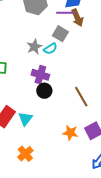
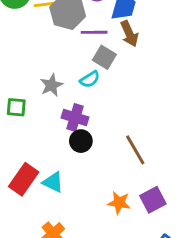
purple line: (65, 13) -> (94, 32), moved
gray star: (34, 47) -> (51, 85), moved
cyan triangle: (25, 119) -> (53, 182), turned -42

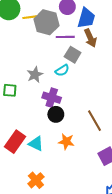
orange star: (119, 203) -> (66, 142), moved

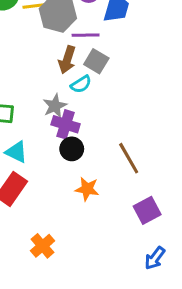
brown arrow: (90, 38) -> (67, 60), moved, turned 42
gray star: (35, 75) -> (55, 106), moved
cyan triangle: (36, 144) -> (16, 152), moved

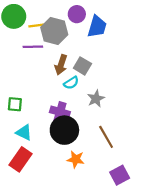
purple line: (86, 35) -> (33, 47), moved
gray star: (55, 106) -> (96, 99), moved
black circle: (72, 149) -> (64, 130), size x1.6

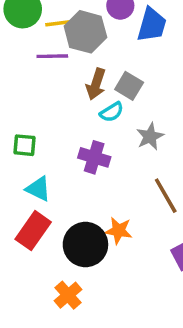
black circle: (64, 130) -> (85, 245), moved

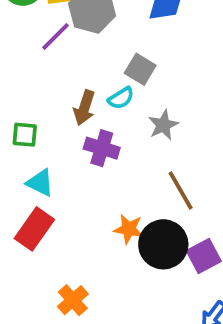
purple line: (52, 56) -> (56, 37), turned -44
brown arrow: (96, 84) -> (84, 108), moved
black circle: (85, 245) -> (163, 244), moved

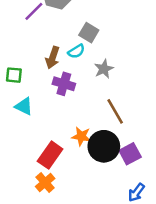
red rectangle: (34, 229) -> (50, 155), moved

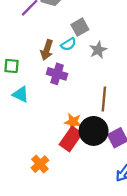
gray square: (89, 33) -> (80, 27), turned 30
gray star: (104, 69) -> (98, 50), moved
brown line: (115, 111) -> (104, 99), turned 35
red rectangle: (50, 155) -> (71, 139), moved

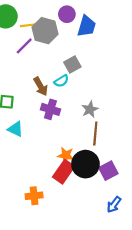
brown arrow: (47, 50) -> (41, 86), turned -48
gray star: (98, 50) -> (90, 109), moved
orange cross: (40, 164) -> (34, 196), turned 35

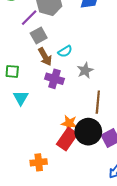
gray square: (72, 65) -> (39, 36), moved
gray star: (90, 109) -> (85, 70), moved
cyan triangle: (15, 129) -> (21, 98), turned 35

